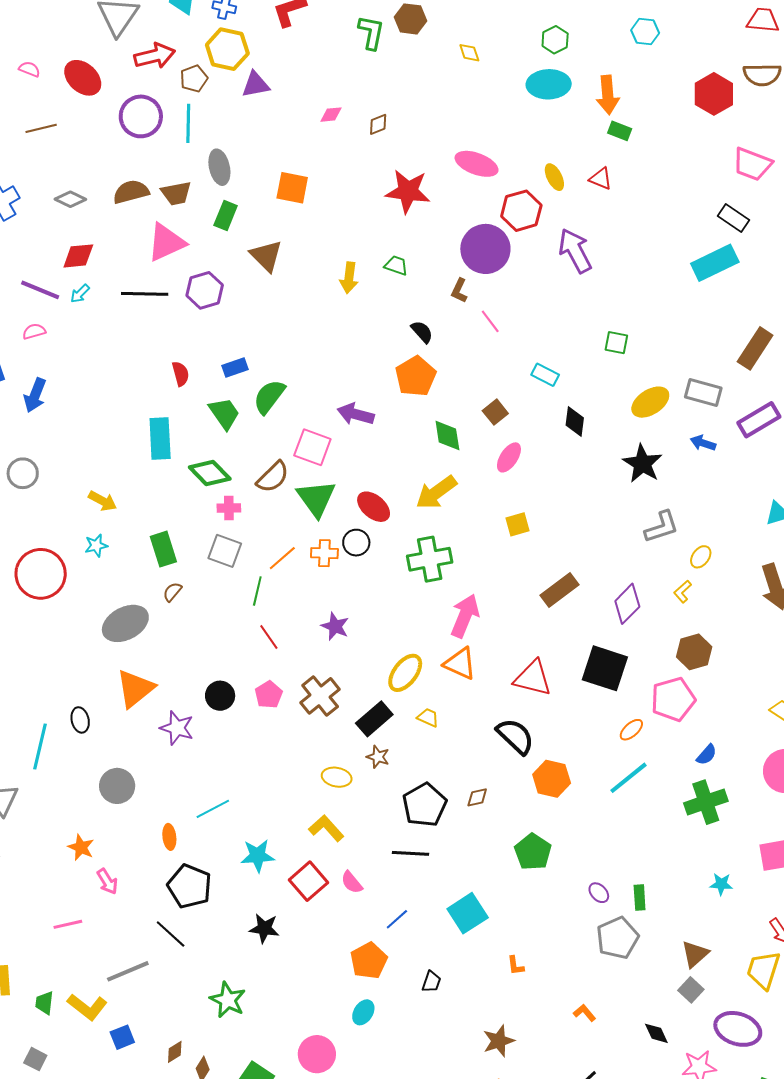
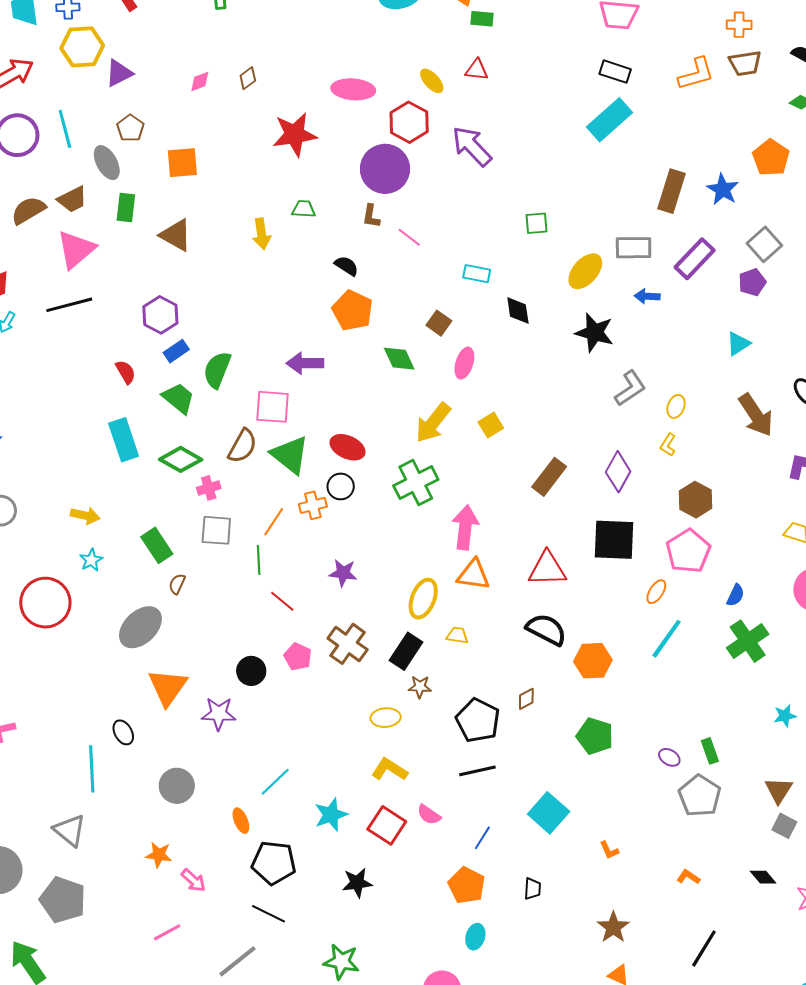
brown pentagon: (194, 79) -> (130, 128), moved
purple hexagon: (205, 290) -> (160, 315), moved
yellow arrow: (436, 492) -> (433, 423), moved

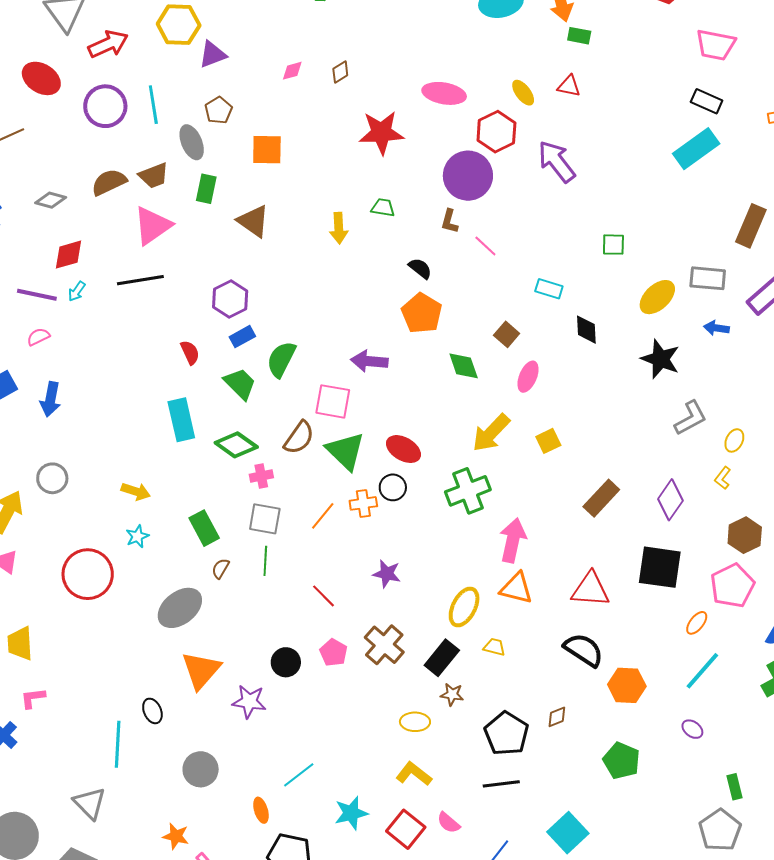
green line: (259, 560) -> (265, 561), moved
purple ellipse: (669, 757) -> (692, 729), moved

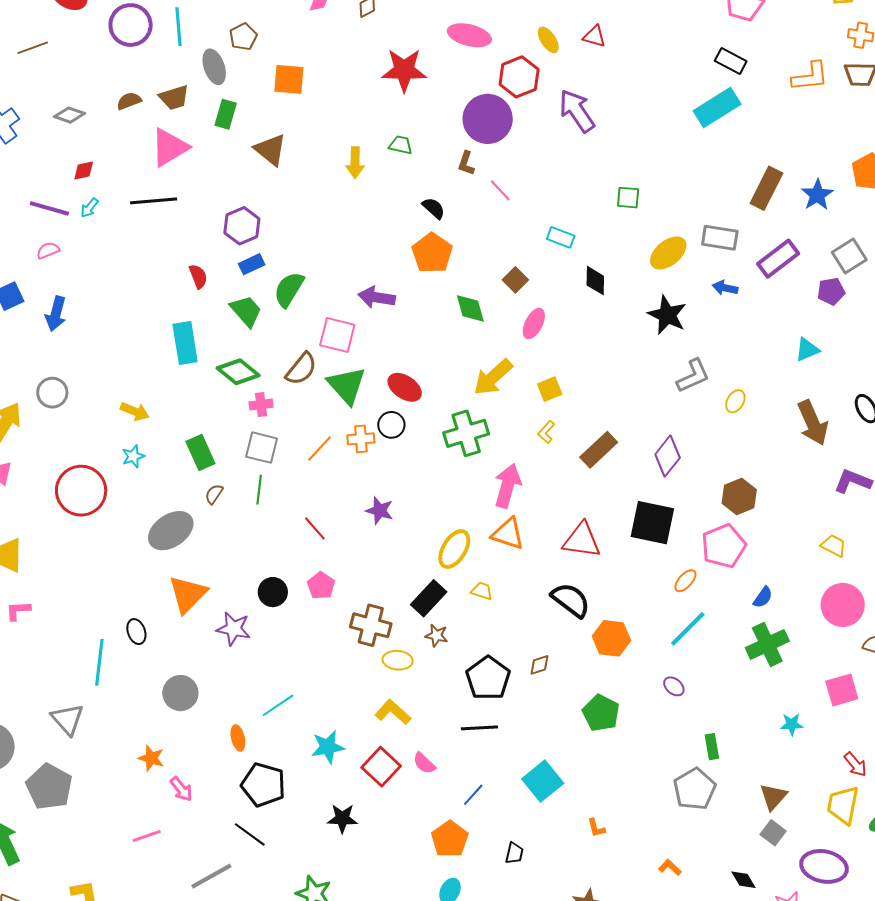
brown semicircle: (109, 182) -> (129, 101), size x0.7
red diamond: (68, 255) -> (84, 171), size x0.7
yellow L-shape: (723, 478) -> (546, 432), moved
brown cross: (384, 645) -> (371, 625), moved, turned -30

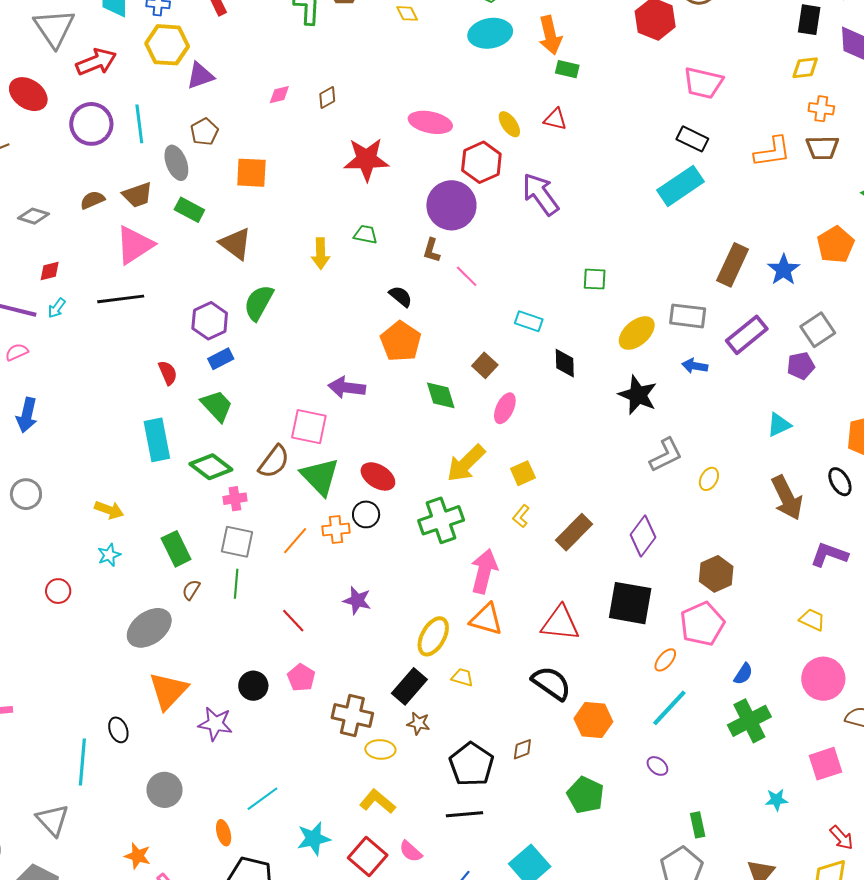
green rectangle: (226, 114) -> (189, 210), turned -76
green semicircle: (289, 289) -> (259, 303), moved
red circle: (81, 491) -> (58, 591), size x0.5

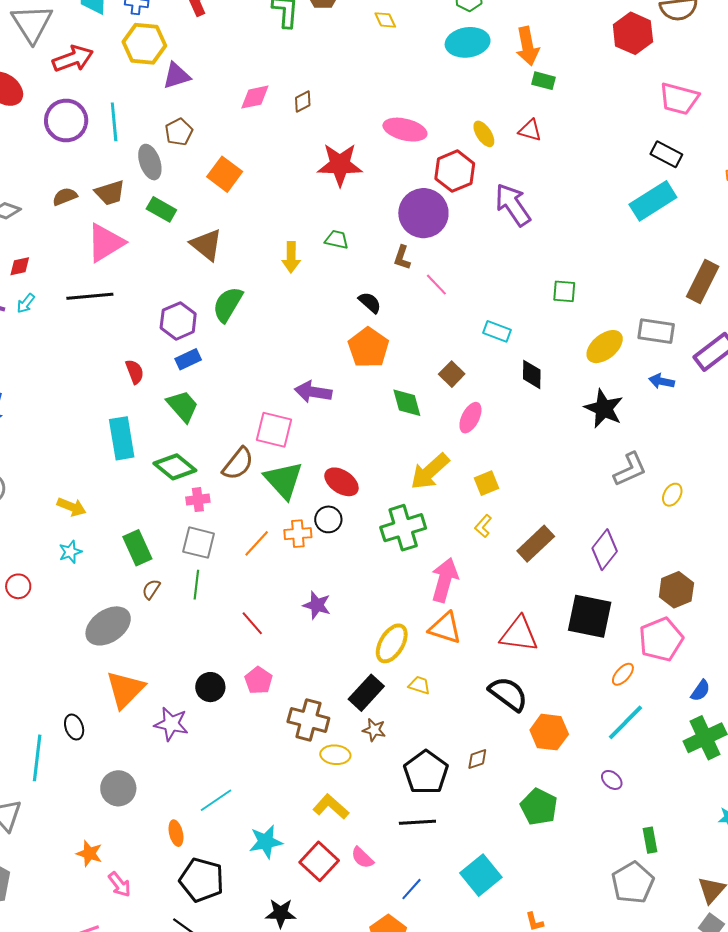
pink diamond: (279, 95) -> (255, 97), size x1.4
orange square: (251, 173) -> (225, 174), turned 32

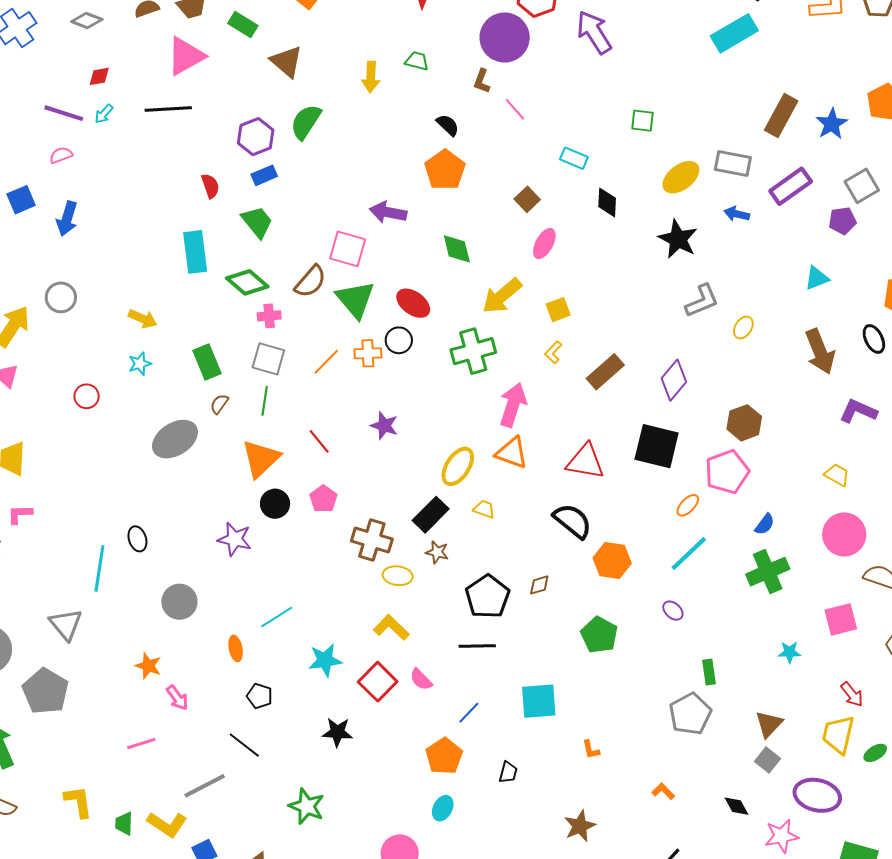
green diamond: (407, 403) -> (457, 249), moved
orange triangle: (125, 690) -> (261, 459), moved
cyan square: (481, 875) -> (539, 701), turned 33
black pentagon: (202, 880) -> (260, 696), size x0.6

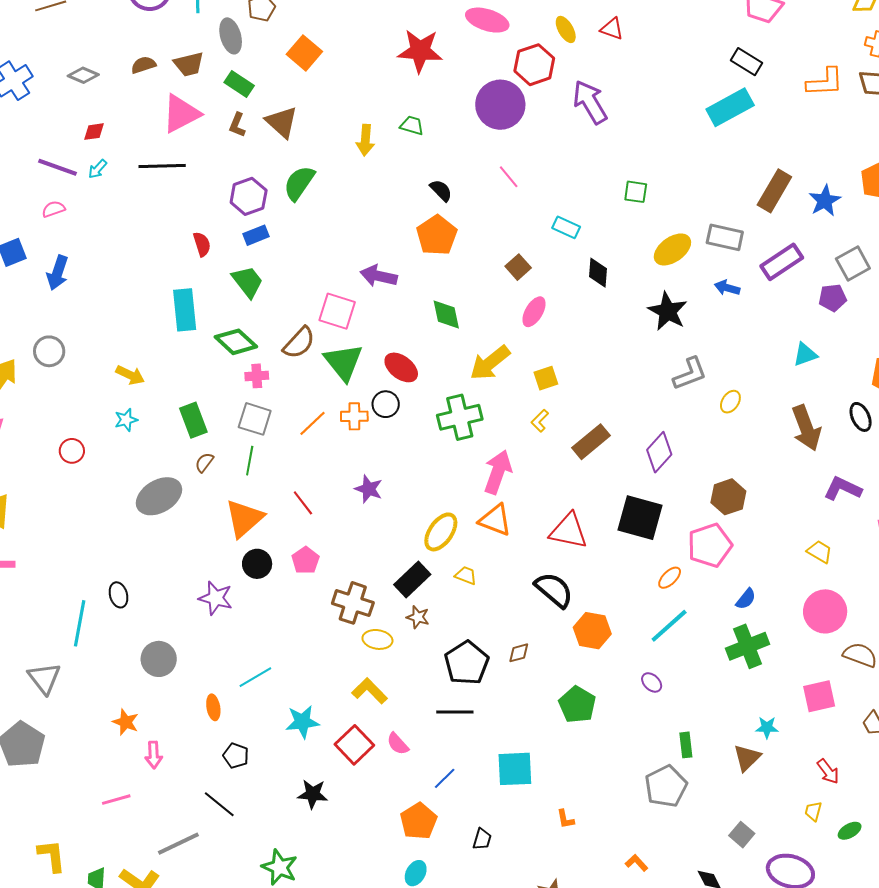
brown L-shape: (482, 81) -> (237, 125), moved
pink arrow: (177, 698) -> (154, 755), turned 32
brown triangle: (769, 724) -> (747, 758), moved
yellow trapezoid: (838, 735) -> (813, 811), size x0.5

